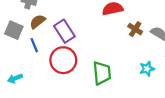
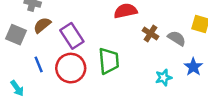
blue line: (34, 45) -> (39, 64), moved
green trapezoid: (102, 73) -> (109, 61), moved
cyan arrow: (15, 78) -> (17, 88), turned -104

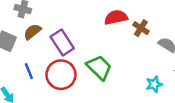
brown cross: (150, 34) -> (141, 28), moved
green trapezoid: (109, 61) -> (99, 68), turned -40

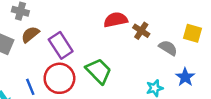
blue line: (29, 71) -> (30, 87), moved

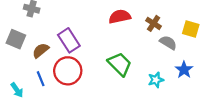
brown cross: (141, 31) -> (154, 23), moved
brown semicircle: (30, 34) -> (41, 50), moved
green trapezoid: (99, 71) -> (120, 64), moved

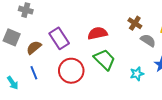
red semicircle: (120, 17) -> (97, 33), moved
red circle: (68, 71) -> (71, 71), moved

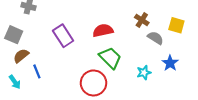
brown semicircle: (34, 47) -> (21, 56), moved
red circle: (71, 71) -> (93, 83), moved

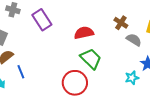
purple rectangle: (63, 36) -> (42, 20), moved
cyan star: (144, 72) -> (132, 78), moved

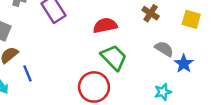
gray semicircle: (134, 40) -> (164, 49), moved
cyan star: (132, 78) -> (163, 92), moved

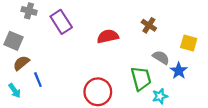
yellow square: (191, 19) -> (189, 43), moved
green trapezoid: (114, 57) -> (141, 78), moved, turned 30

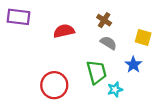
purple rectangle: (61, 22) -> (18, 17), turned -50
gray semicircle: (161, 57) -> (108, 43), moved

